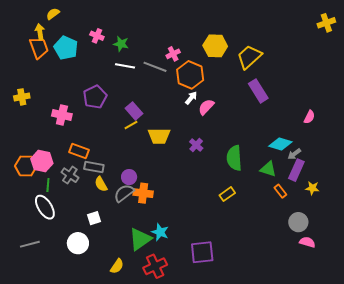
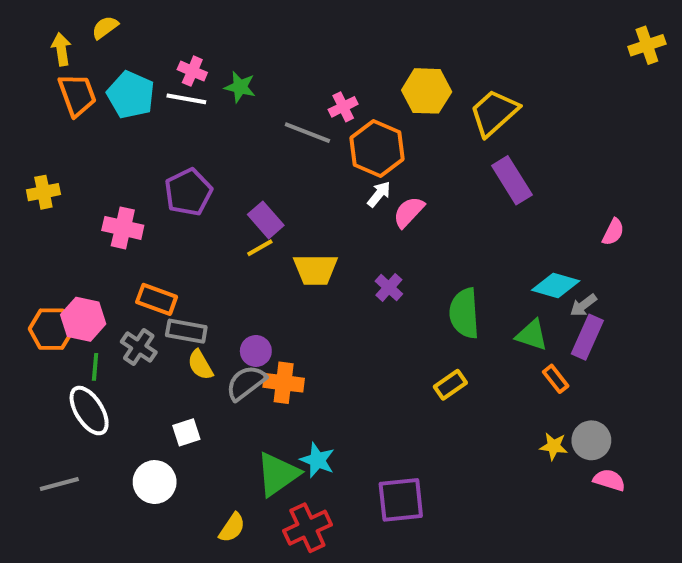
yellow arrow: (40, 32) -> (61, 49), moved
white line: (125, 66) -> (186, 99), moved
yellow star: (312, 188) -> (554, 446), moved

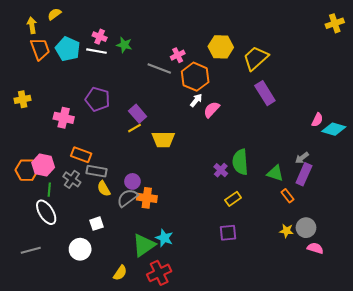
purple pentagon: (188, 192) -> (98, 99), turned -30
cyan diamond: (556, 285) -> (334, 129), moved
purple cross: (389, 287) -> (221, 170), moved
purple square: (401, 500) -> (228, 233), moved, size x0.7

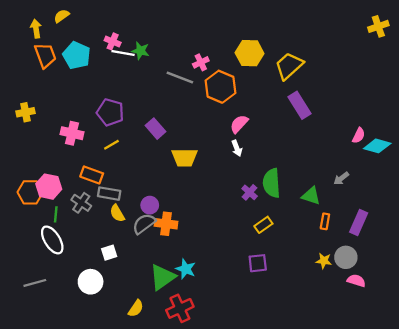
white line: (97, 51) -> (123, 53), moved
white arrow: (196, 100) -> (237, 148), moved, turned 120
yellow line: (135, 128) -> (111, 145), moved
purple rectangle: (304, 174) -> (359, 223), moved
orange rectangle: (288, 196) -> (325, 221), turned 48

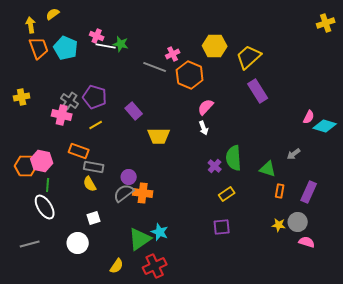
gray cross: (81, 203) -> (70, 101), moved
yellow semicircle: (117, 213) -> (90, 184), moved

